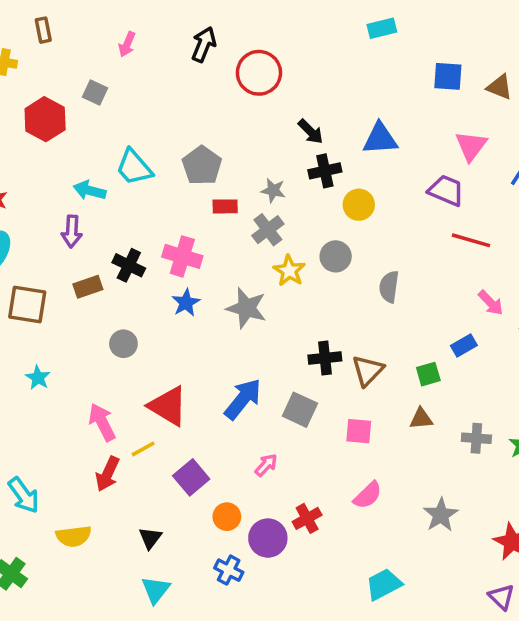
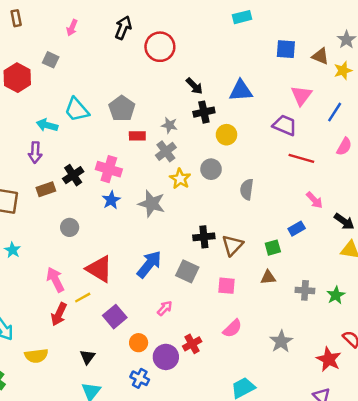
black cross: (129, 265) -> (73, 175), turned 30

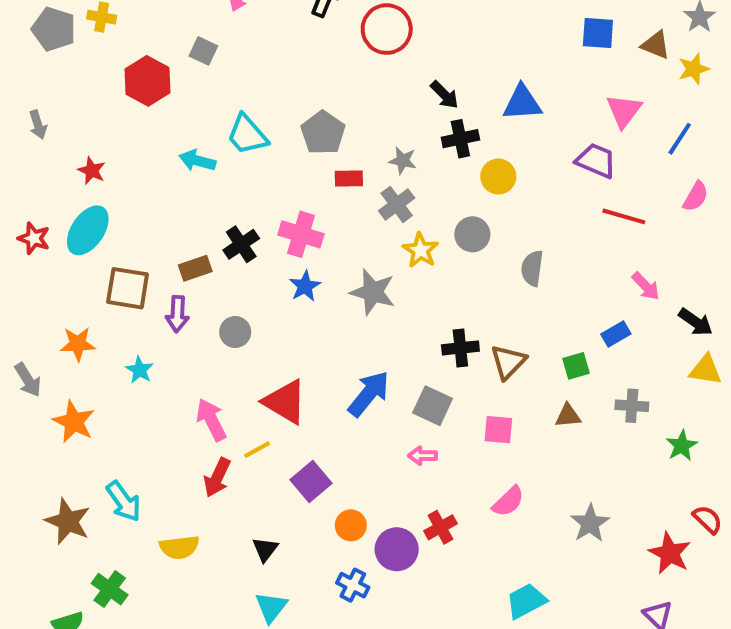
purple arrow: (35, 153) -> (177, 314), moved
gray cross: (305, 290) -> (632, 406), moved
pink arrow: (165, 308) -> (423, 456), moved, turned -133

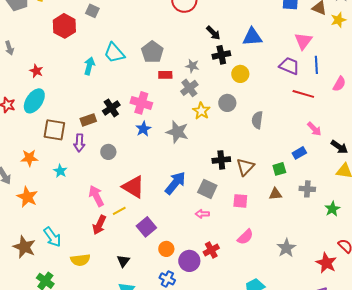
blue line: (680, 139) -> (316, 65), moved, turned -36
cyan arrow: (197, 161) -> (89, 66), turned 90

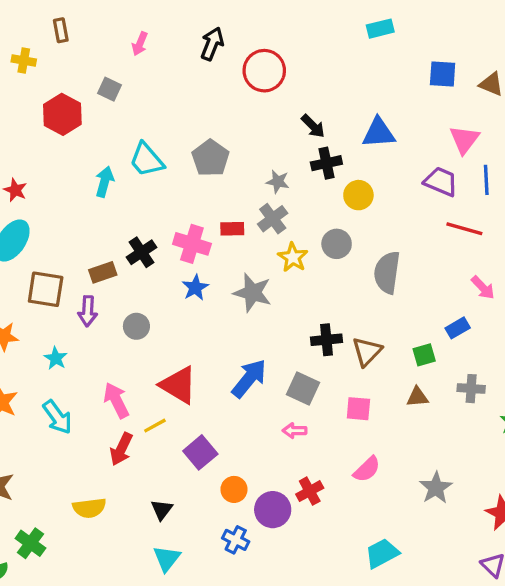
red rectangle: (165, 75) -> (232, 229), moved
gray semicircle: (257, 120) -> (387, 272), size x1.4
cyan arrow: (52, 237) -> (57, 417), moved

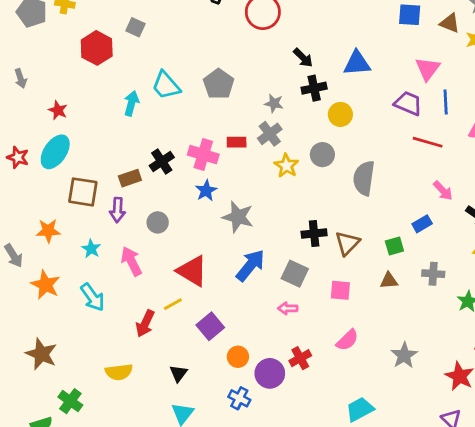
gray star: (252, 293) -> (238, 217), moved
pink arrow: (116, 400) -> (131, 261), moved

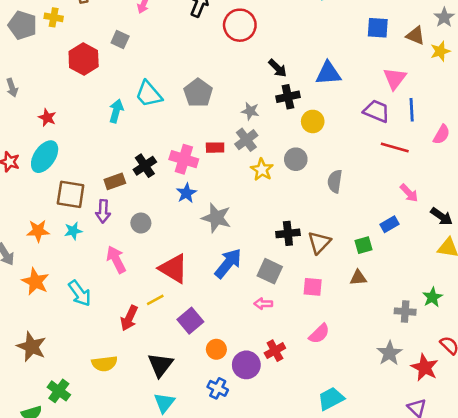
gray semicircle: (364, 178) -> (335, 181), size x0.7
cyan star: (91, 249) -> (73, 231), moved, turned 30
gray cross: (433, 274) -> (405, 312), moved
gray star: (404, 355) -> (389, 353), moved
black triangle: (178, 373) -> (160, 365), size x1.5

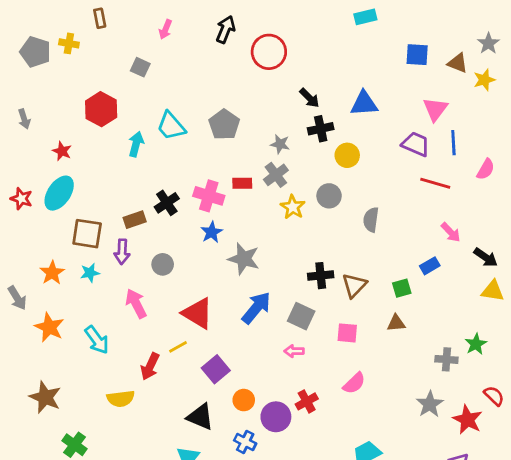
red hexagon: (84, 59) -> (101, 109), moved
orange star: (38, 231) -> (52, 273), turned -30
yellow semicircle: (104, 364) -> (121, 399), moved
black triangle: (160, 365) -> (200, 417), moved, turned -44

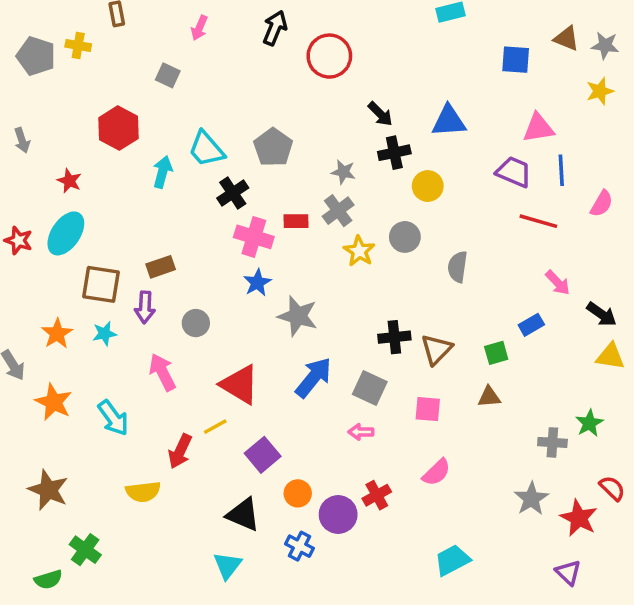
gray star: (488, 43) -> (605, 45), turned -30
brown triangle: (458, 63) -> (566, 38), moved
pink triangle: (435, 109) -> (538, 128), turned 44
black cross: (167, 203) -> (233, 193), moved

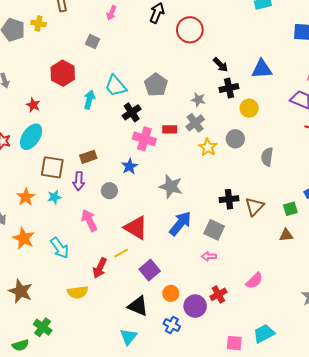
blue star: (257, 283) -> (130, 166), moved
pink square: (428, 409) -> (234, 343), moved

